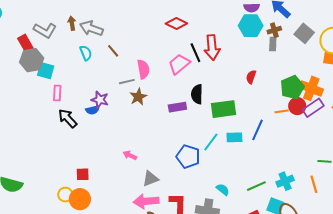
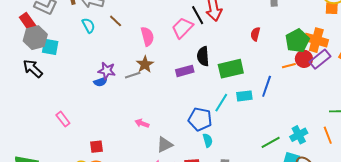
gray line: (127, 82) -> (133, 75), moved
pink rectangle: (57, 93) -> (63, 119), moved, turned -35
black arrow: (68, 118) -> (33, 69), moved
cyan semicircle: (223, 190) -> (208, 140), moved, turned 40

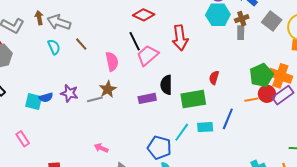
black line: (198, 15) -> (135, 41), moved
red semicircle: (255, 34) -> (214, 78), moved
cyan square: (50, 47) -> (34, 102), moved
blue semicircle: (101, 82) -> (46, 97), moved

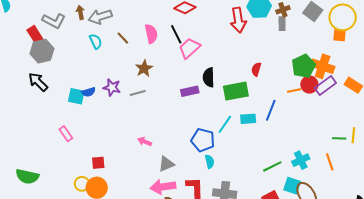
gray arrow: (59, 22) -> (100, 17), turned -35
red arrow: (180, 38) -> (238, 20), moved
pink semicircle: (112, 62) -> (151, 34), moved
brown star: (108, 89) -> (144, 68), moved

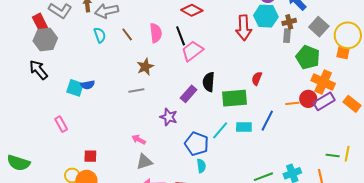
green pentagon: (304, 66) -> (308, 57), moved, turned -30
purple star: (112, 87) -> (169, 117), moved
purple rectangle: (190, 91) -> (189, 94), turned -42
gray triangle: (166, 164) -> (144, 162), moved

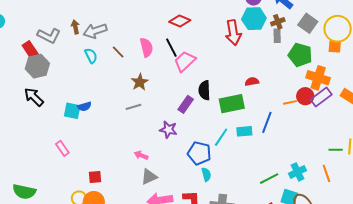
red semicircle: (257, 78) -> (252, 82), turned 64

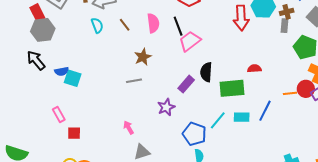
blue semicircle: (84, 106) -> (62, 71), moved
purple star: (168, 130) -> (166, 107), turned 30
pink arrow: (141, 155) -> (129, 128), moved, turned 32
red square: (95, 177) -> (74, 133), moved

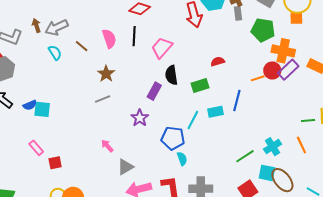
black line: (178, 26) -> (134, 36), turned 36
pink trapezoid: (190, 41) -> (162, 48), moved
green rectangle: (232, 88) -> (200, 86), size x0.7

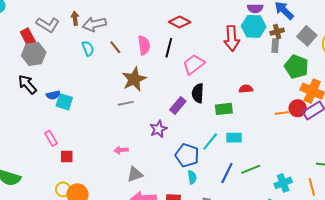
brown star: (106, 74) -> (134, 79), size x1.4
blue line: (237, 101) -> (227, 173), moved
pink arrow: (107, 146) -> (121, 150), turned -64
green line: (245, 156) -> (251, 169), moved

